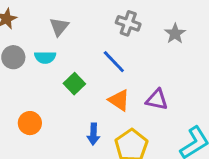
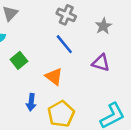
blue line: (114, 62) -> (64, 44), moved
purple triangle: (157, 100) -> (101, 63), moved

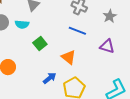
blue line: (64, 44) -> (77, 31), turned -30
blue arrow: (31, 102) -> (50, 78), turned -136

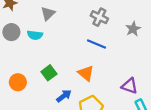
green square: (40, 44) -> (49, 73), moved
purple triangle: (107, 46) -> (130, 86), moved

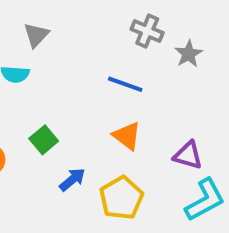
gray cross: (99, 17) -> (147, 31), moved
orange triangle: (86, 73) -> (127, 136), moved

